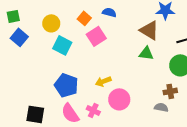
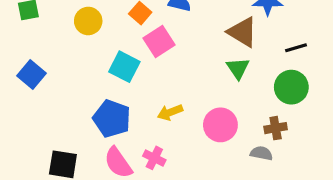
blue square: (19, 37) -> (31, 75), moved
cyan square: (62, 45) -> (124, 67), moved
green triangle: (146, 53) -> (238, 68), turned 49
pink circle: (119, 99) -> (220, 125), moved

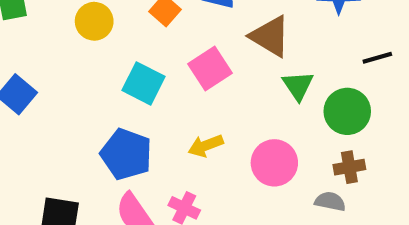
brown triangle: (242, 32) -> (270, 36), moved
pink square: (159, 41) -> (210, 68), moved
green circle: (291, 87) -> (347, 111), moved

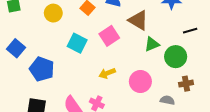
green triangle: (298, 86) -> (152, 44), turned 42
blue pentagon: (126, 154) -> (42, 69), moved
brown cross: (349, 167) -> (186, 84), moved

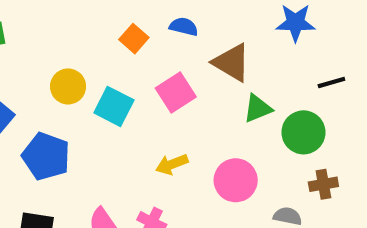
yellow circle: (53, 13) -> (68, 86), moved

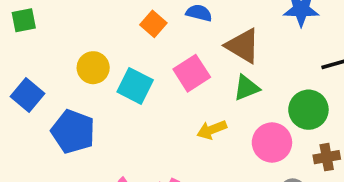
green triangle: (258, 108) -> (246, 88), moved
yellow arrow: (172, 164) -> (212, 130), moved
pink circle: (236, 180) -> (272, 142), moved

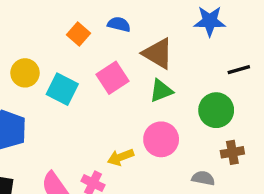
yellow arrow: (212, 130) -> (121, 157), moved
pink circle: (272, 142) -> (161, 139), moved

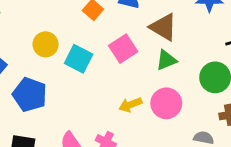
yellow arrow: (121, 157) -> (130, 105), moved

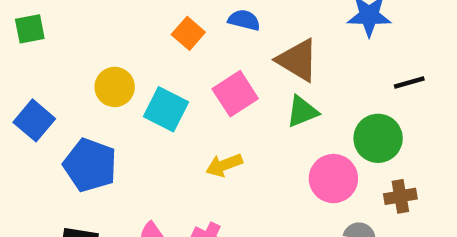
pink circle: (166, 103) -> (333, 179), moved
yellow arrow: (130, 105) -> (224, 165), moved

